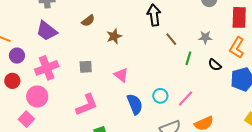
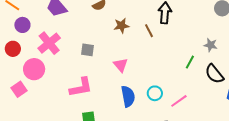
brown line: (171, 39) -> (149, 31), moved
black semicircle: (215, 65) -> (214, 74), size x1.5
pink cross: (47, 68) -> (49, 43), turned -30

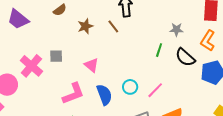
pink cross: (49, 43) -> (31, 66), moved
pink L-shape: (81, 87) -> (73, 94), moved

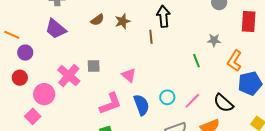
brown star: (85, 26) -> (123, 21), moved
brown line: (113, 26) -> (151, 37), turned 32
orange L-shape: (208, 41) -> (234, 61), moved
green line: (159, 50) -> (196, 61), turned -40
black semicircle: (185, 57) -> (223, 103), moved

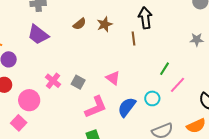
green line: (196, 61) -> (164, 69), moved, turned 56
gray square: (94, 66) -> (78, 82), moved, turned 32
pink cross: (69, 76) -> (53, 81), size x0.7
pink line: (192, 101) -> (178, 85), moved
blue semicircle: (141, 105) -> (127, 107), turned -120

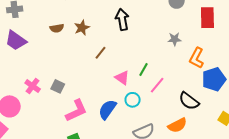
brown semicircle: (79, 24) -> (57, 28), turned 32
brown line: (134, 39) -> (101, 53), moved, turned 48
pink triangle: (113, 78) -> (122, 78), moved

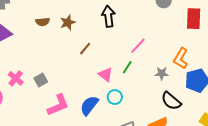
gray star: (174, 39) -> (162, 73), moved
pink line: (157, 85) -> (138, 46), moved
gray square: (58, 86) -> (41, 80), turned 32

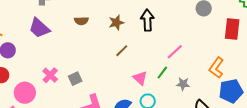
brown star: (68, 22) -> (116, 23), moved
gray star: (162, 73) -> (183, 84), moved

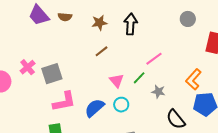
purple trapezoid: (39, 28) -> (39, 15), moved
gray square: (75, 79) -> (52, 74), size x1.5

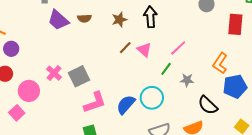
pink triangle: (117, 81) -> (144, 50), moved
cyan circle: (121, 105) -> (152, 98), size x1.5

